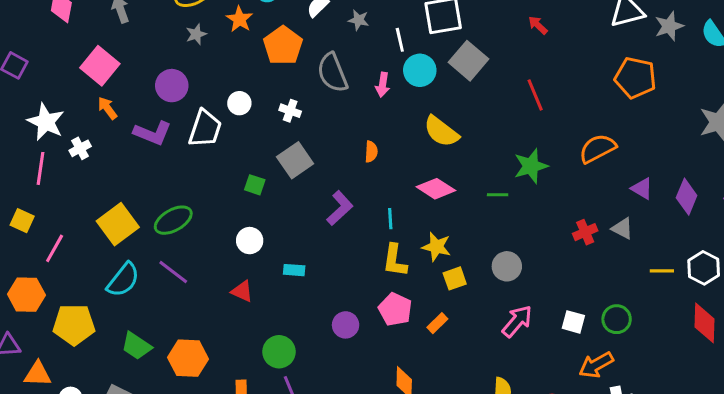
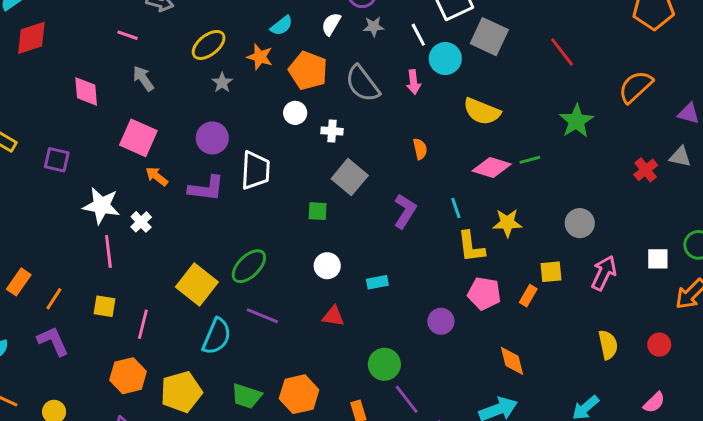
white circle: (239, 103) -> (295, 113), moved
green line: (498, 195) -> (530, 160), moved
yellow square: (455, 278) -> (551, 272), moved, turned 30

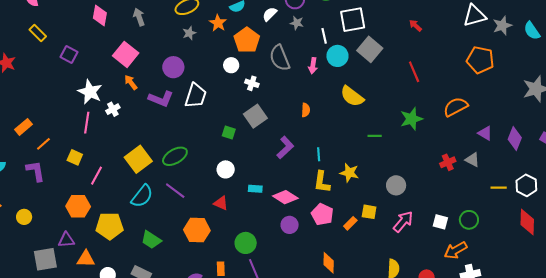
pink diamond: (492, 167) -> (285, 197), moved
orange hexagon: (299, 394) -> (197, 230), moved

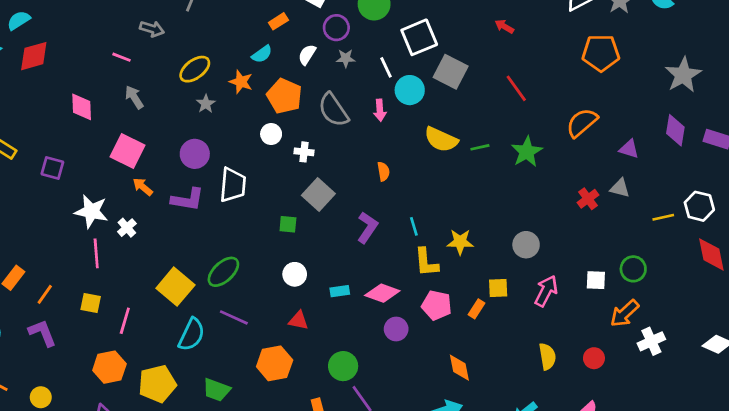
green line: (375, 136) -> (480, 147), moved
purple diamond: (515, 138) -> (675, 130), moved

